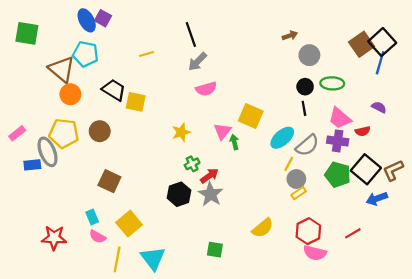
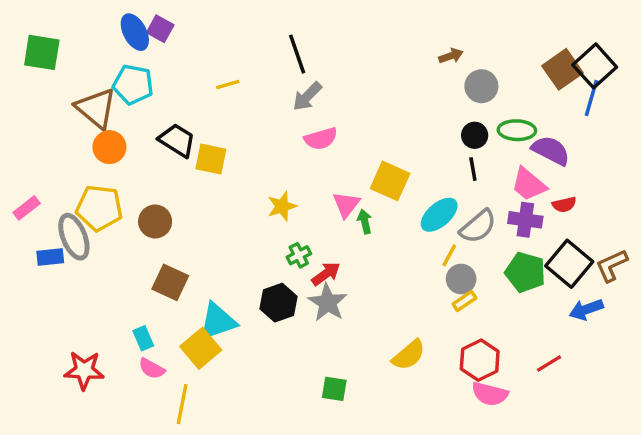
purple semicircle: (379, 107) -> (551, 150), moved, size x1.6
brown circle: (100, 131) -> (155, 221), moved
cyan triangle: (153, 258) -> (218, 321), moved, turned 48

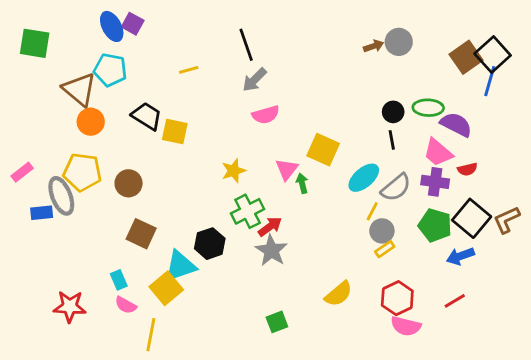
gray circle: (481, 86) -> (399, 42), moved
green cross: (299, 255) -> (248, 211), size x1.6
black hexagon: (279, 303) -> (210, 244), moved
blue arrow: (586, 309) -> (460, 256), moved
green square: (334, 389) -> (277, 322), turned -30

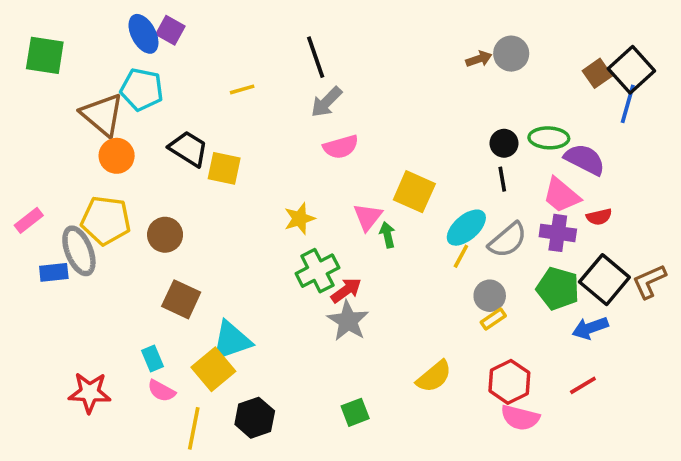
brown square: (466, 57) -> (597, 73), size x0.7
yellow line: (372, 211) -> (461, 256), moved
black hexagon: (210, 244) -> (255, 418), moved

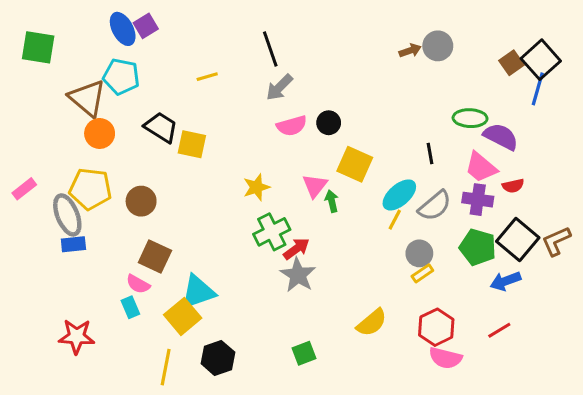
purple square: (170, 30) -> (146, 26), turned 30
black circle: (504, 143) -> (329, 123), moved
blue rectangle: (54, 272) -> (73, 244), moved
pink semicircle: (161, 391) -> (138, 284), moved

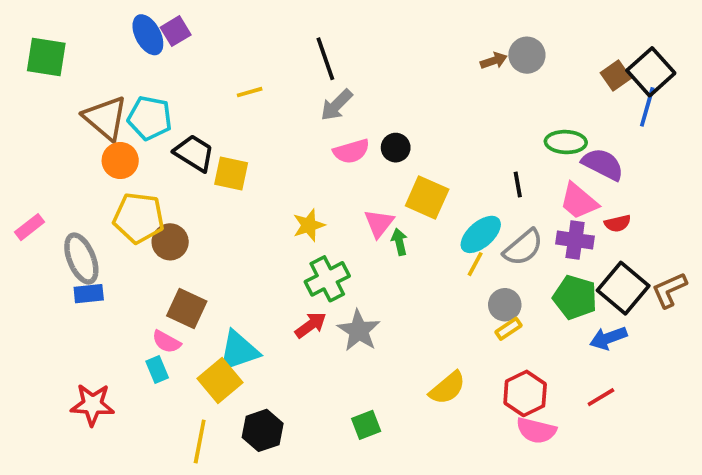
cyan pentagon: (121, 77) -> (150, 118), moved
yellow pentagon: (90, 189) -> (139, 218), moved
red arrow: (296, 249) -> (311, 325), moved

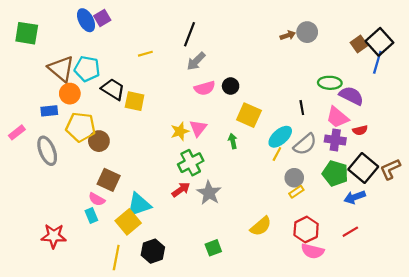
black line: (325, 59) -> (190, 34), turned 40
pink triangle: (379, 223) -> (198, 128), moved
blue rectangle: (89, 294) -> (49, 111), moved

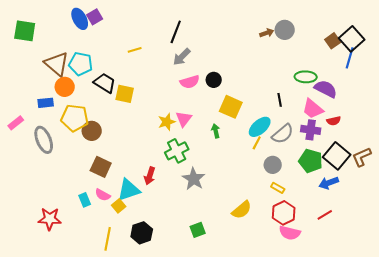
red arrow: (181, 190) -> (150, 176), moved, turned 144
yellow rectangle: (296, 192) -> (278, 188), moved, turned 64
pink semicircle: (97, 199) -> (103, 195), moved
yellow square: (128, 222) -> (119, 206), size x0.6

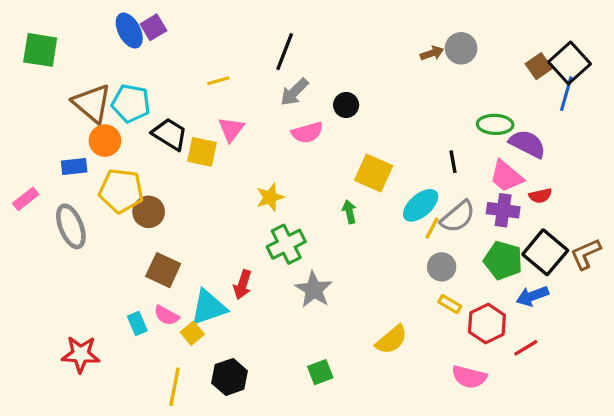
black circle: (214, 80) -> (346, 105), moved
pink triangle: (184, 119) -> (231, 129), moved
yellow line: (257, 143) -> (432, 228), moved
red hexagon: (284, 213) -> (487, 324), moved

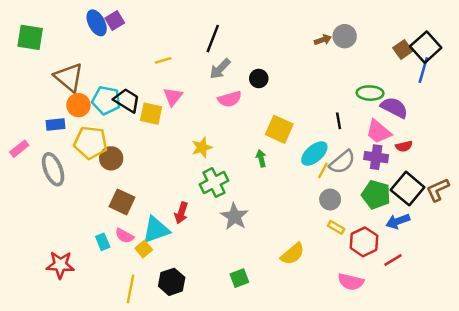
cyan pentagon: (131, 103) -> (106, 100), moved

